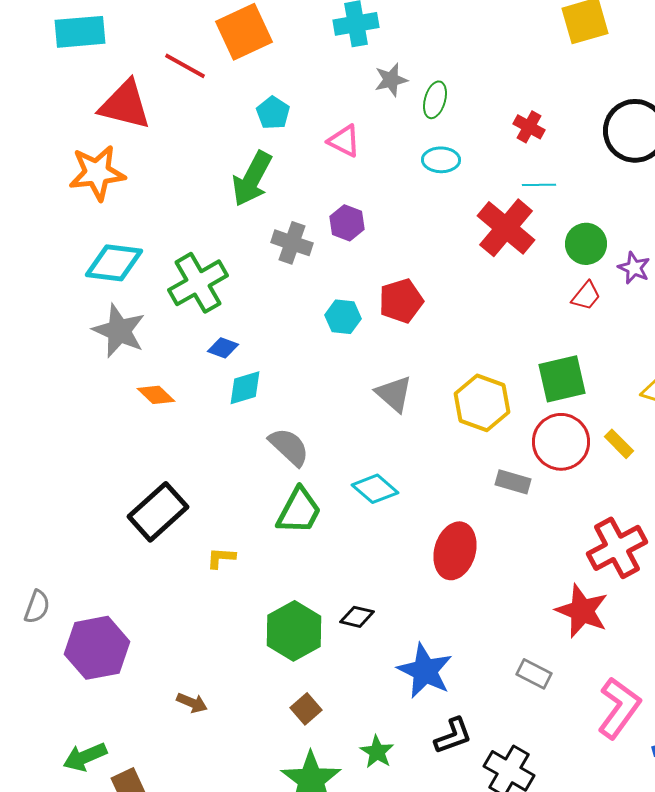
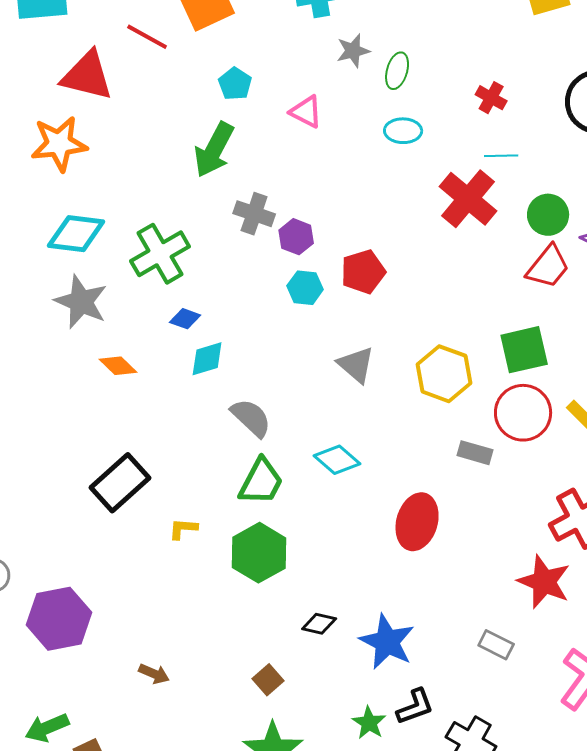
purple hexagon: (347, 223) -> (296, 237), moved
red trapezoid: (586, 296) -> (548, 267), size x1.5
black diamond: (357, 617) -> (319, 624), moved
green hexagon: (294, 631) -> (259, 553), moved
green star: (377, 752) -> (369, 723), moved

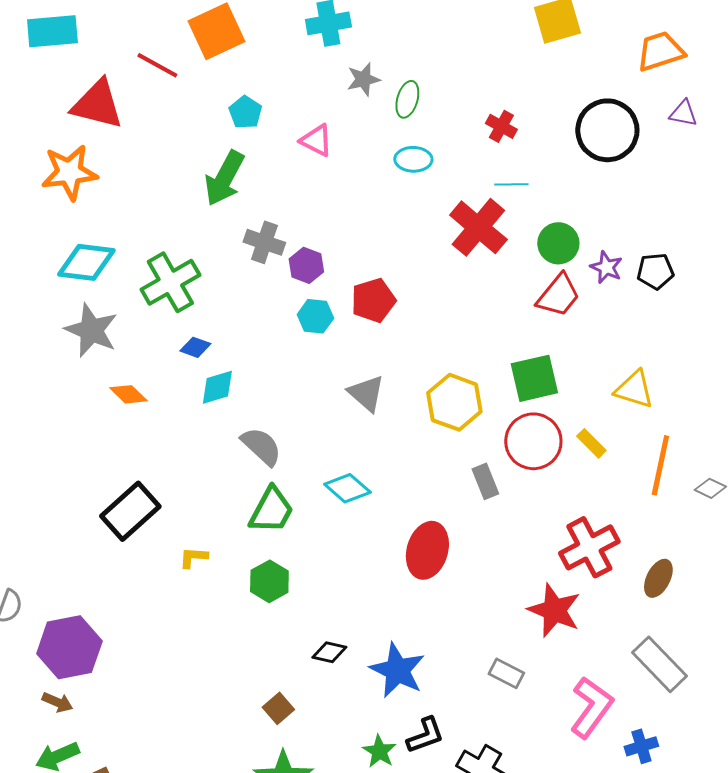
gray rectangle: (475, 453) -> (485, 481), turned 52
green hexagon: (259, 553) -> (269, 581), size x0.7
brown arrow: (154, 674) -> (57, 702), moved

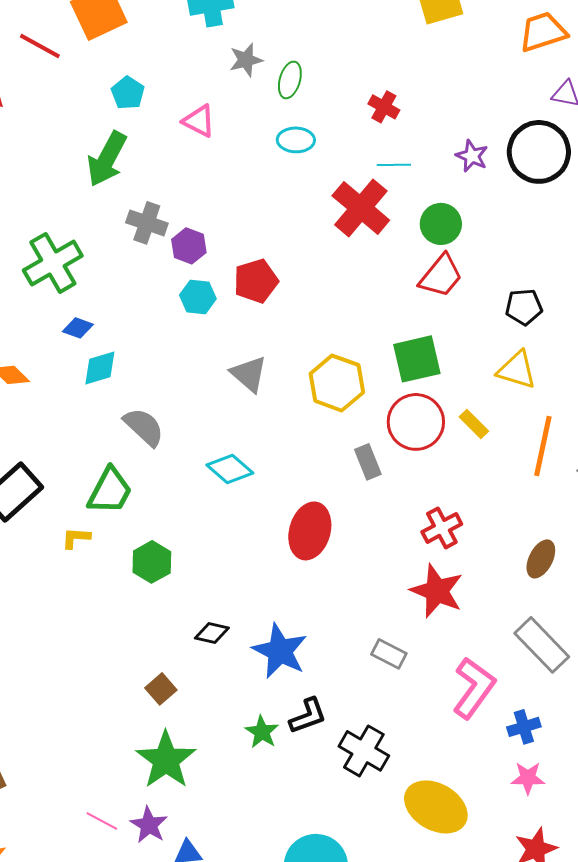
black circle: (607, 130) -> (539, 152), moved
purple star: (606, 267) -> (472, 156), moved
black pentagon: (655, 271) -> (524, 307), moved
green trapezoid: (271, 510) -> (110, 491), moved
red cross: (589, 547) -> (442, 528), moved, size x0.7

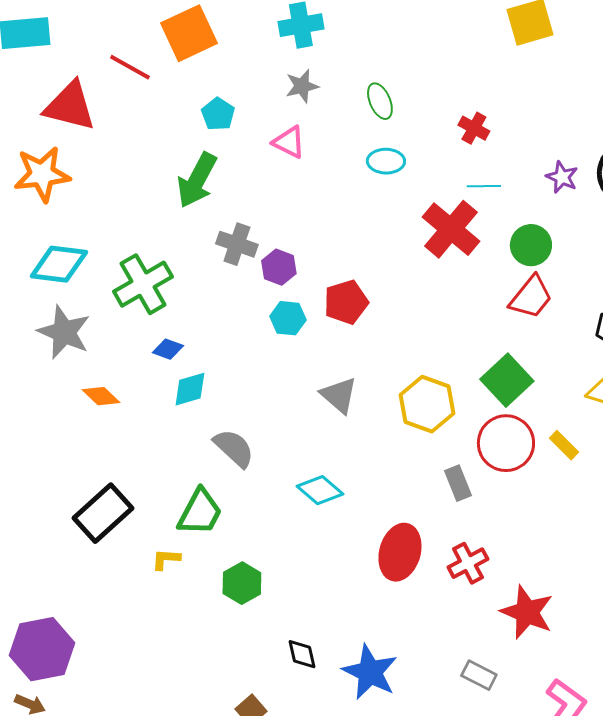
gray star: (246, 60) -> (302, 86), moved
green ellipse: (290, 80) -> (380, 101), turned -39
green square: (417, 359) -> (507, 380), turned -30
red cross: (442, 528) -> (468, 563), moved
black diamond: (212, 633) -> (302, 654), turned 64

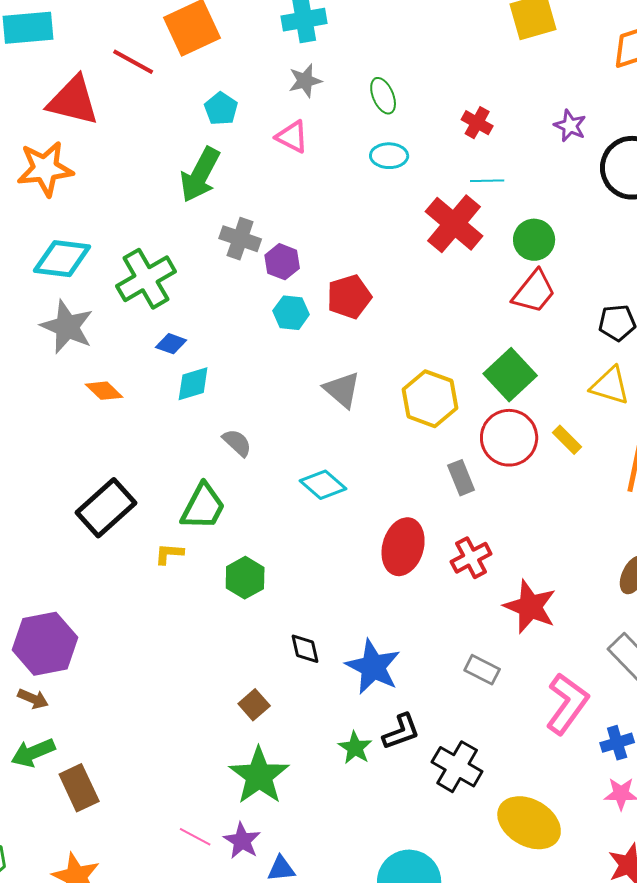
purple star: (562, 177) -> (570, 126), moved
gray semicircle: (234, 448) -> (237, 443), size x0.7

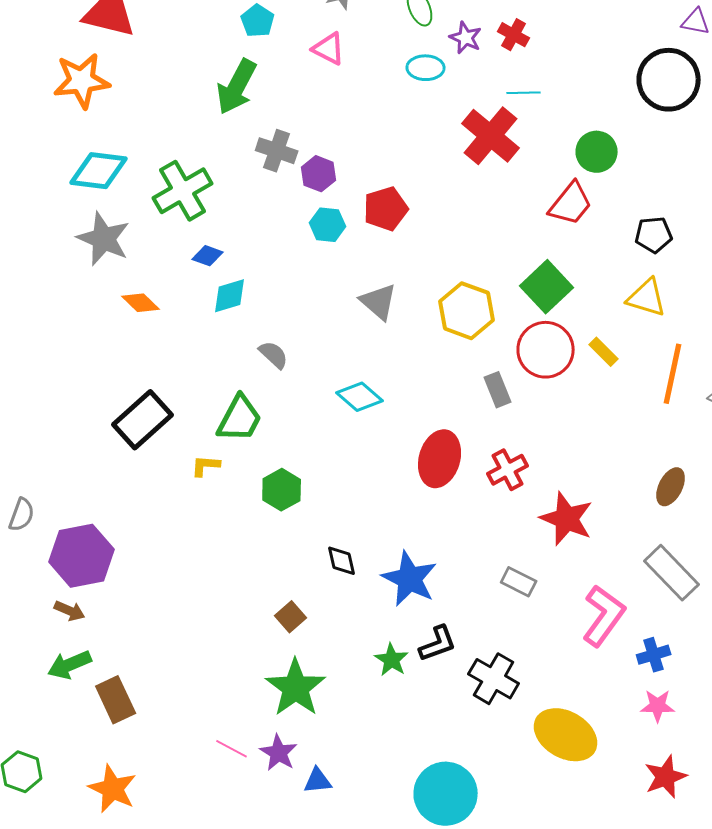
purple star: (570, 126) -> (466, 38), moved
green circle: (534, 240) -> (597, 152), moved

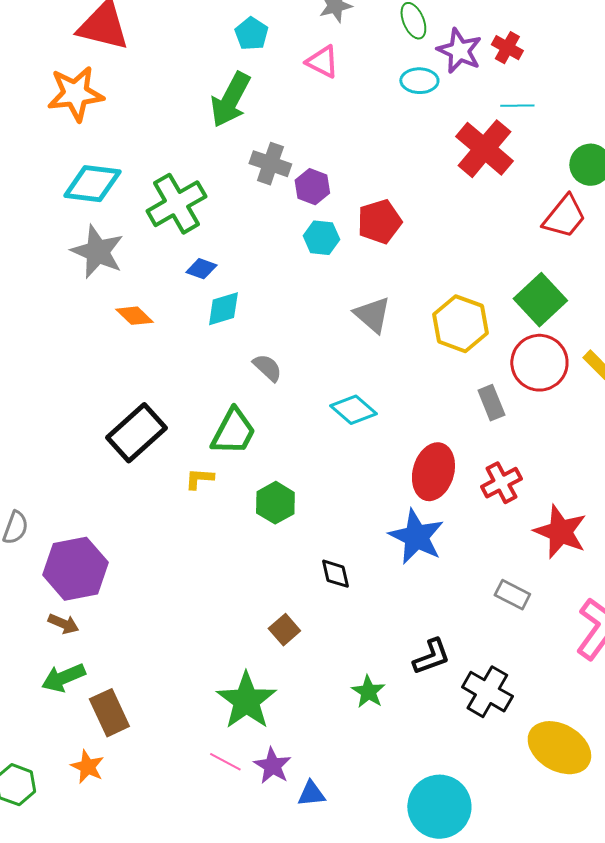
purple star: (466, 38) -> (459, 51), size x1.4
blue star: (410, 579) -> (416, 537), moved
green star: (392, 660) -> (368, 692), moved
green star: (296, 688) -> (246, 701), moved
orange star: (113, 789) -> (87, 767), moved, size x0.7

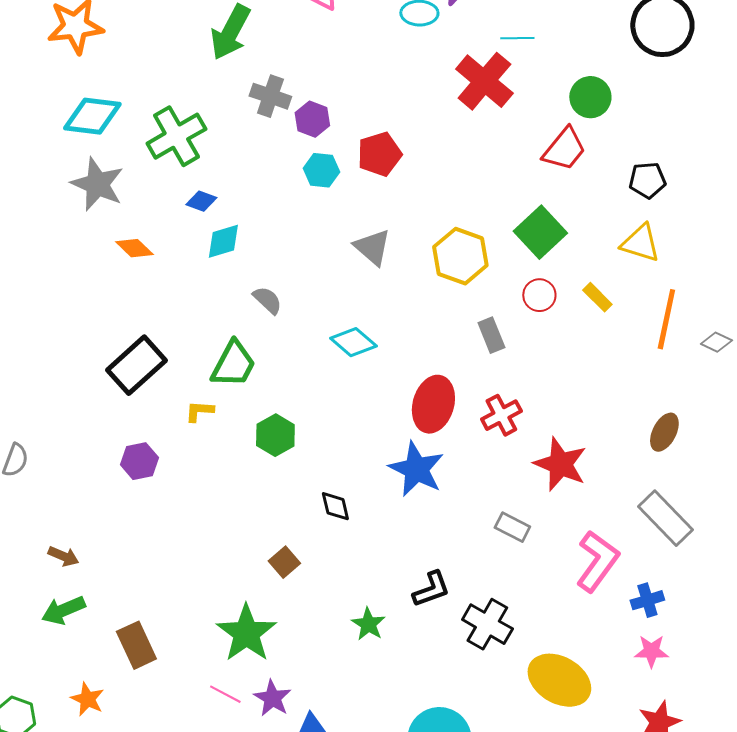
red circle: (539, 363) -> (539, 295), size x0.6
purple hexagon: (75, 569) -> (139, 461), moved, size x0.6
brown rectangle: (109, 713) -> (136, 645), moved

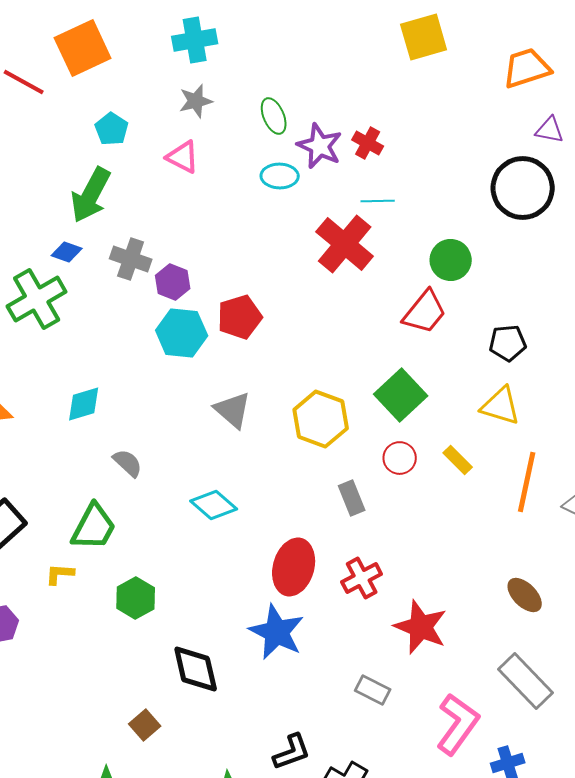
cyan hexagon: (321, 170) -> (182, 333), size x1.4
blue diamond: (201, 201) -> (67, 252), moved
brown ellipse: (664, 432) -> (525, 595), turned -72
black diamond: (335, 506) -> (196, 669), size x1.6

